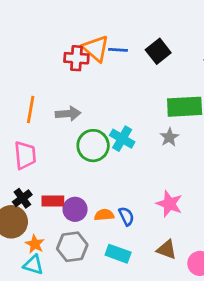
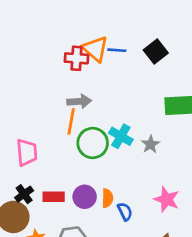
orange line: (31, 109) -> (71, 121), moved
gray arrow: (68, 114) -> (79, 101), moved
gray star: (169, 137) -> (150, 144), moved
purple circle: (75, 209) -> (85, 197), moved
orange semicircle: (104, 215) -> (107, 198), moved, turned 96

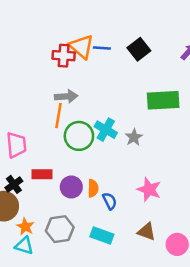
red rectangle: (54, 197) -> (42, 174), moved

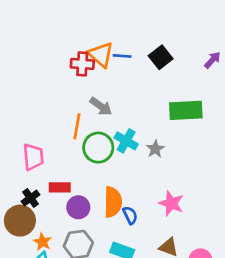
gray arrow: (66, 96) -> (101, 106), moved, turned 40
purple circle: (71, 187) -> (78, 207), moved
orange semicircle: (93, 188) -> (113, 202), size x1.6

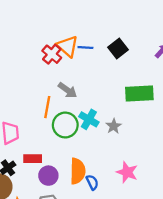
red cross: (82, 64) -> (52, 54), turned 36

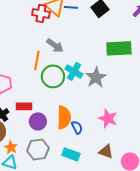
red cross: (52, 54) -> (41, 13), turned -30
gray star: (114, 126) -> (96, 77), size x1.5

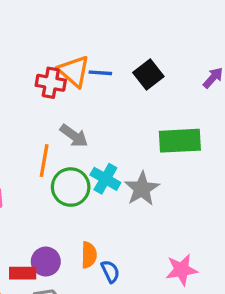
red rectangle: (24, 106) -> (23, 273), moved
orange semicircle: (64, 117) -> (89, 255), size x0.7
pink star: (108, 118) -> (182, 270), moved, turned -30

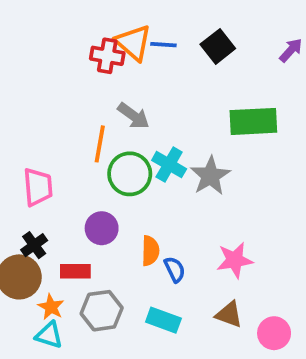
purple circle: (46, 262) -> (102, 228), moved
pink star: (182, 270) -> (235, 260), moved

